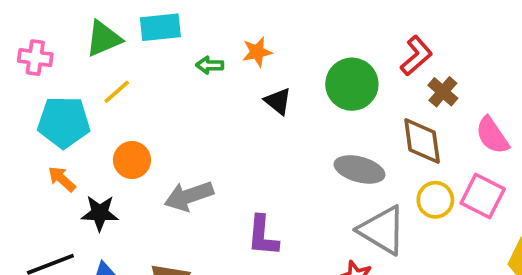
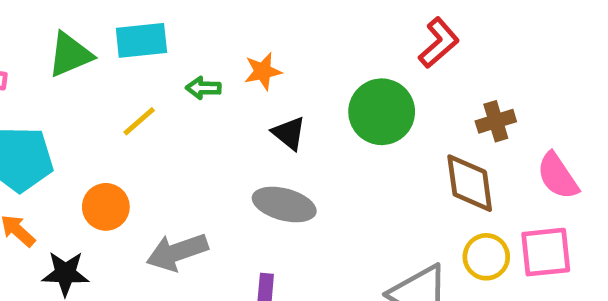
red L-shape: (416, 56) -> (439, 43), moved
yellow line: (117, 92) -> (139, 121), moved
brown cross: (443, 92) -> (496, 121), turned 32
gray ellipse: (359, 169) -> (284, 205), moved
pink square: (483, 196) -> (546, 252), turned -33

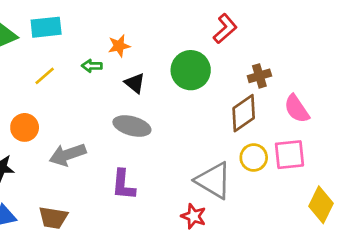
green arrow: (203, 88) -> (92, 66), moved
brown diamond: (470, 183) -> (244, 113), turned 63

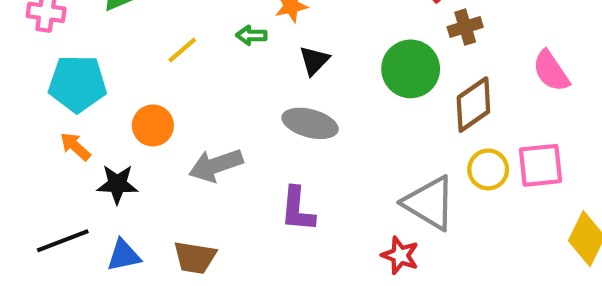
green circle: (191, 70) -> (411, 69), moved
brown cross: (259, 76) -> (465, 27), moved
black triangle: (135, 83) -> (314, 61), turned 35
pink semicircle: (297, 109) -> (551, 71), moved

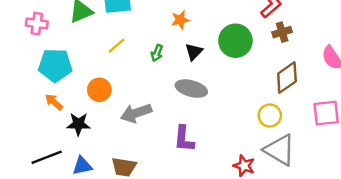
green arrow: (251, 35) -> (157, 53), moved, turned -70
green circle: (411, 69) -> (235, 41), moved
yellow circle: (488, 169) -> (270, 116), moved
gray triangle: (429, 203) -> (280, 150), moved

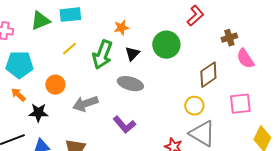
brown cross: (282, 32) -> (229, 38), moved
green arrow: (157, 53) -> (102, 55), size x2.0
purple L-shape: (184, 139) -> (124, 125), turned -45

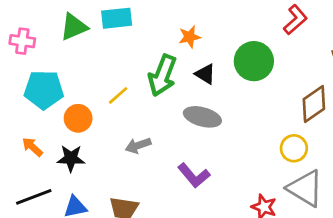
yellow line: (69, 49) -> (118, 95), moved
black triangle: (132, 54) -> (205, 74), turned -42
orange circle: (55, 85) -> (78, 118), moved
orange arrow: (18, 95) -> (32, 147), moved
gray arrow: (85, 104) -> (138, 145), size x0.7

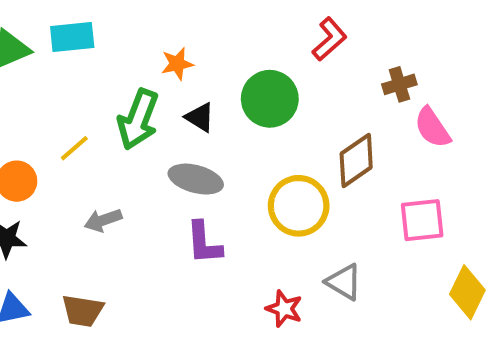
yellow circle: (294, 148) -> (299, 206), moved, size x1.5
purple L-shape: (194, 175) -> (204, 243), moved, turned 36
gray triangle: (305, 188) -> (344, 282), size x0.7

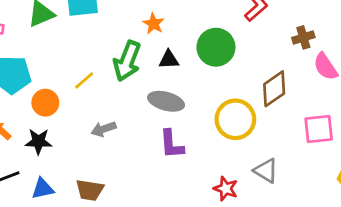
orange star: (177, 64) -> (154, 24), turned -30
black triangle: (200, 117) -> (169, 60), turned -35

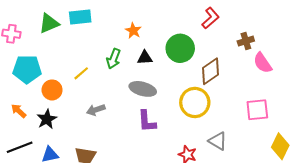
green arrow: (127, 61) -> (114, 59), size x0.7
brown diamond: (274, 89) -> (210, 71), moved
black star: (38, 141) -> (47, 119), turned -30

